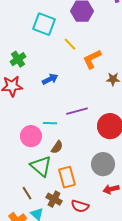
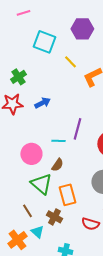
blue arrow: (50, 79) -> (42, 103), moved
purple line: (77, 111) -> (77, 129), turned -60
cyan line: (50, 123) -> (58, 141), moved
red semicircle: (80, 206) -> (90, 224), moved

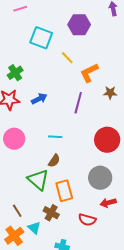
purple line: (77, 129) -> (78, 103), moved
pink circle: (31, 154) -> (14, 139), moved
brown line: (27, 211) -> (17, 211), moved

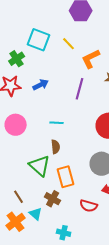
cyan square: (41, 38) -> (39, 40), moved
brown semicircle: (54, 161) -> (56, 147), turned -40

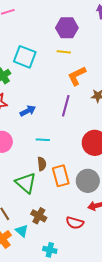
yellow line: (69, 44) -> (64, 52), moved, turned -40
blue arrow: (41, 85) -> (28, 111), moved
orange rectangle: (66, 177) -> (61, 176), moved

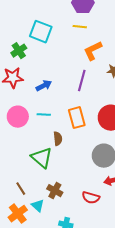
cyan line: (43, 140) -> (44, 115), moved
orange rectangle: (61, 176) -> (77, 118), moved

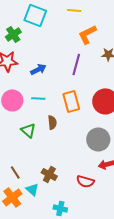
green triangle: (42, 158) -> (28, 130), moved, size x0.7

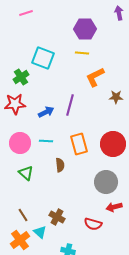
purple line: (76, 64) -> (70, 105), moved
green triangle: (28, 130) -> (26, 173), moved

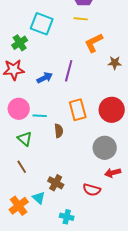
cyan line: (46, 141) -> (40, 116), moved
brown line: (23, 215) -> (22, 167), moved

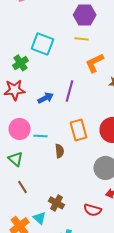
green triangle: (25, 139) -> (16, 159), moved

